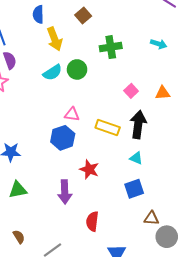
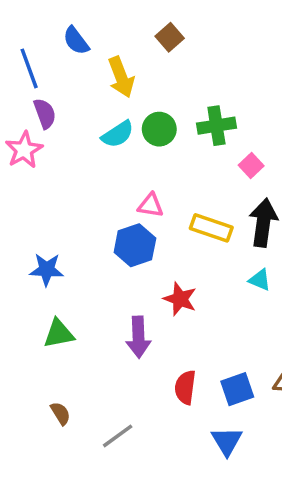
blue semicircle: (38, 14) -> (76, 41), moved, turned -36
green cross: (111, 47) -> (216, 126), moved
blue square: (134, 189) -> (237, 389), moved

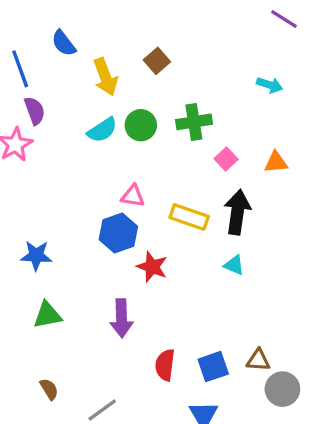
brown square: (170, 37) -> (157, 61), moved
red star: (180, 299) -> (152, 267), moved

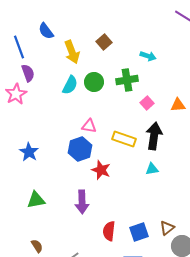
cyan arrow: (270, 85) -> (148, 56), moved
cyan semicircle: (102, 130) -> (70, 85), turned -30
blue star: (36, 256) -> (29, 152), moved, turned 30
cyan triangle: (234, 265) -> (152, 169), turned -32
brown triangle: (258, 360) -> (167, 228), turned -42

